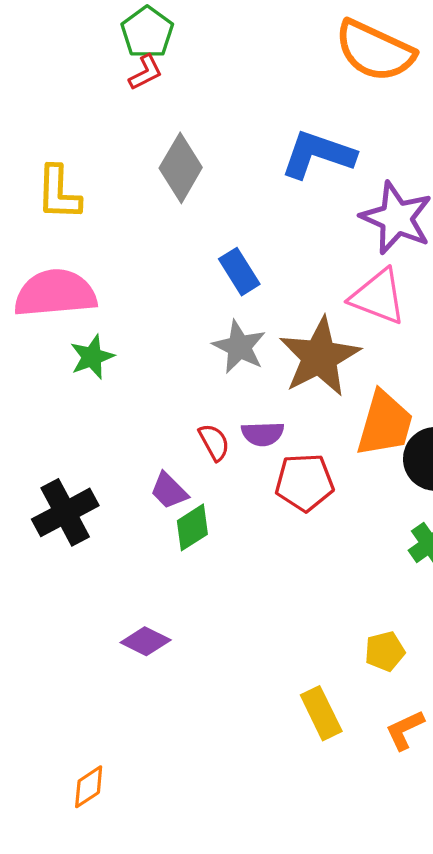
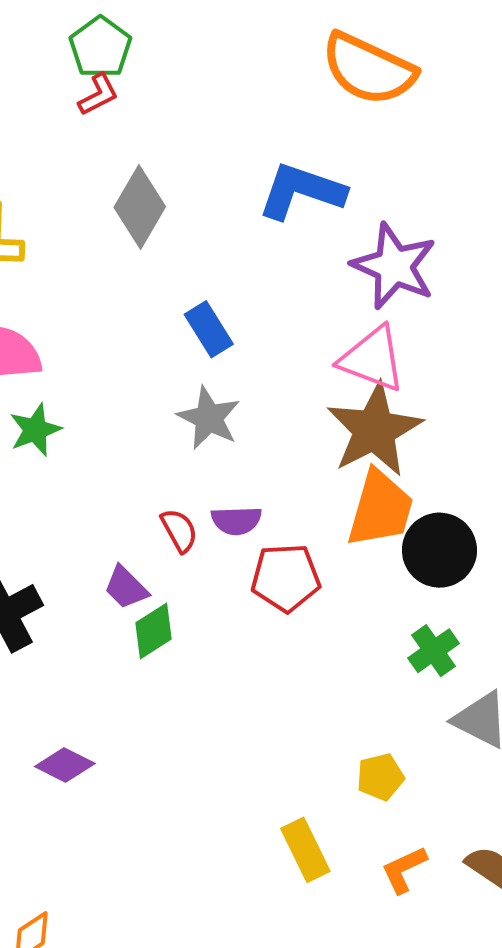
brown star: (320, 357) -> (374, 430), moved
purple diamond: (146, 641) -> (65, 765), moved

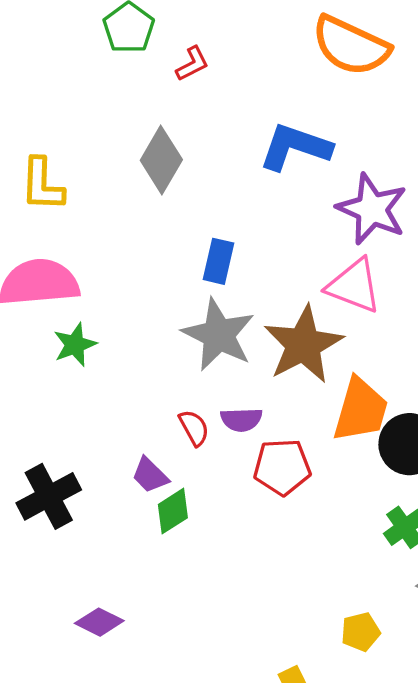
red L-shape: (98, 95) -> (192, 64), moved
blue rectangle: (209, 329) -> (219, 261), turned 45
gray star: (209, 418) -> (219, 335), size x1.4
brown star: (374, 430) -> (303, 345), moved

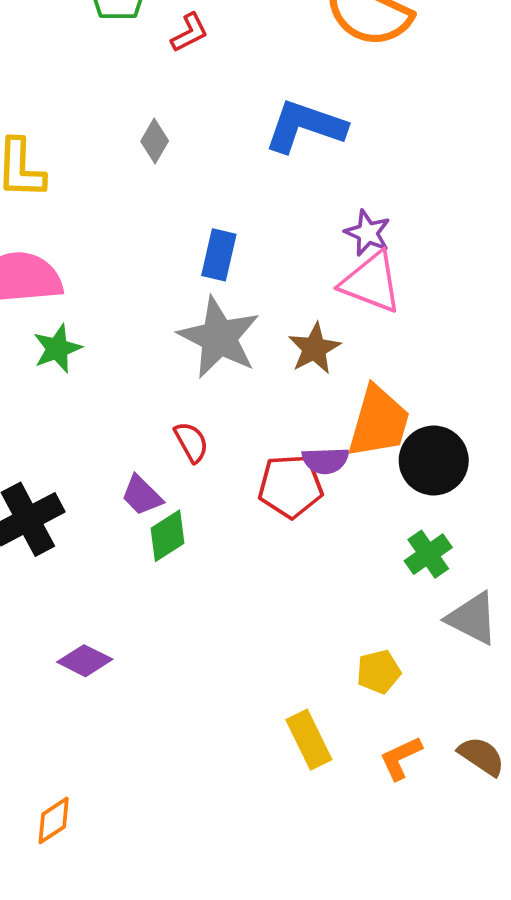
gray diamond: (161, 160) -> (155, 141), size x0.6
purple star: (372, 209) -> (368, 233), moved, size x0.6
brown star: (303, 345) -> (314, 348), size x0.6
purple semicircle: (241, 420) -> (325, 461), moved

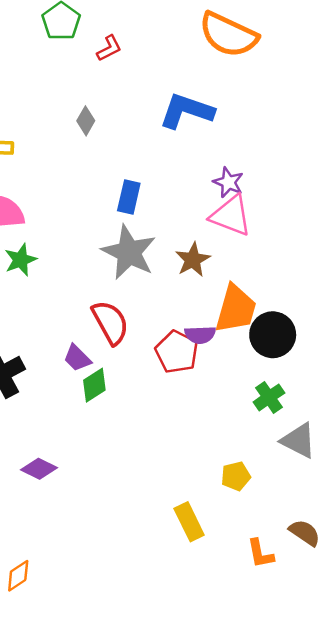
red semicircle: (191, 442) -> (110, 322), size x1.6
red pentagon: (290, 486) -> (177, 352), turned 30
orange L-shape: (401, 758) -> (260, 554), moved, turned -76

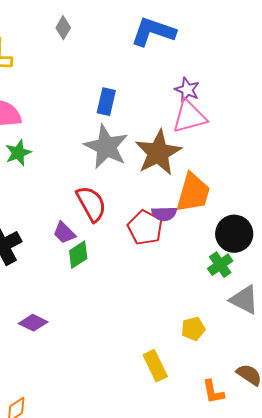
gray diamond: (86, 121) -> (63, 28), moved
pink triangle: (231, 215) -> (189, 117), turned -36
brown star: (193, 260) -> (158, 153), size x1.6
black circle: (273, 335) -> (234, 234), moved

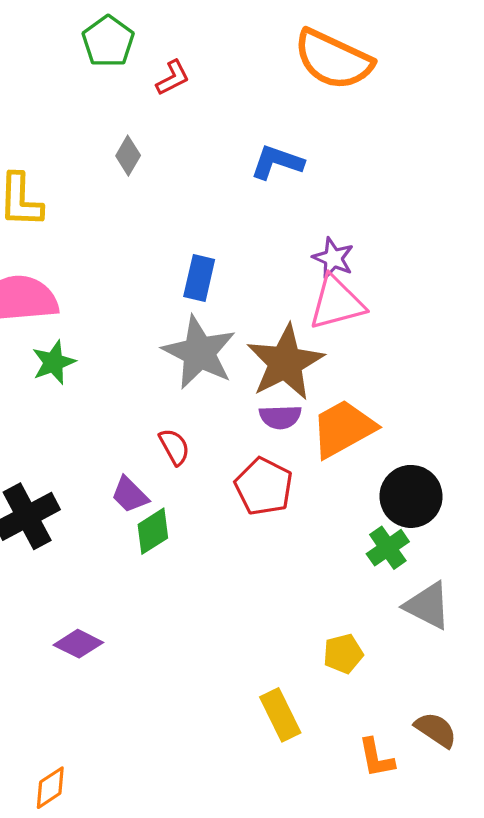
blue L-shape: (153, 32) -> (277, 162), size x0.7
orange trapezoid: (193, 193) -> (343, 429), turned -135
red semicircle: (91, 204) -> (174, 447), size x0.6
purple semicircle: (164, 214) -> (280, 417), moved

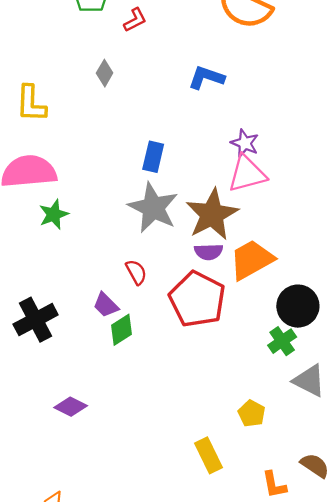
red pentagon: (264, 487) -> (197, 299), size x1.4
yellow pentagon: (343, 654) -> (252, 413), turned -30

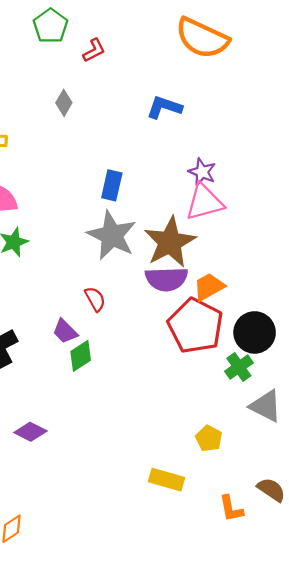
purple semicircle: (209, 252) -> (166, 279), size x1.5
orange trapezoid: (252, 260) -> (209, 287), size x0.7
red pentagon: (197, 299) -> (195, 326), moved
yellow rectangle: (209, 455) -> (166, 480), turned -48

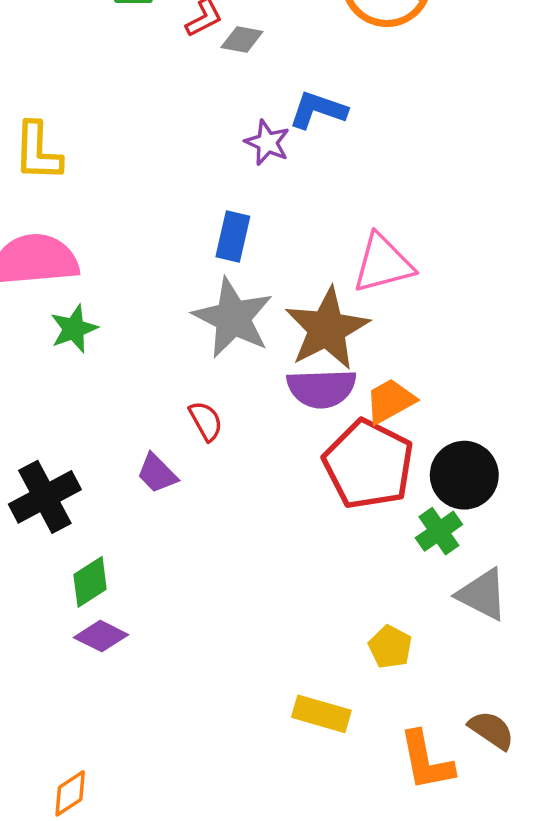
gray diamond: (64, 103) -> (242, 39), moved, turned 70
purple star: (202, 172) -> (267, 143), moved
green diamond: (81, 356) -> (90, 582), moved
orange L-shape: (231, 509) -> (426, 761), size x1.4

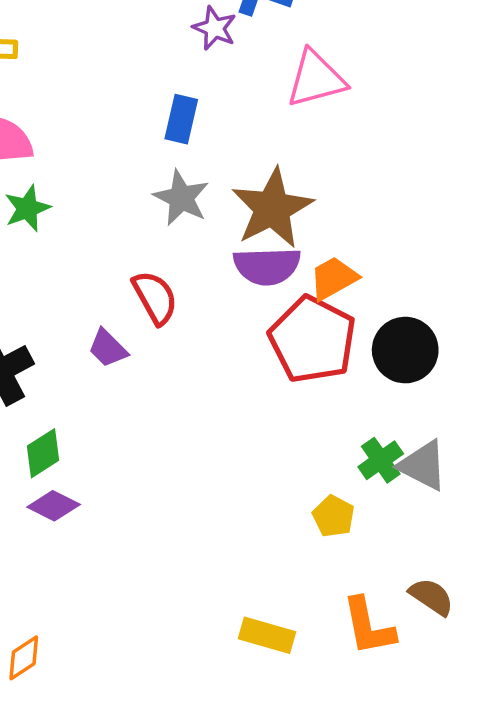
pink triangle: (383, 264) -> (316, 79), moved
gray star: (233, 318) -> (181, 198), size x0.7
red semicircle: (206, 421) -> (155, 298), size x1.4
green cross: (439, 531) -> (381, 460), moved
yellow rectangle: (321, 714) -> (267, 635), moved

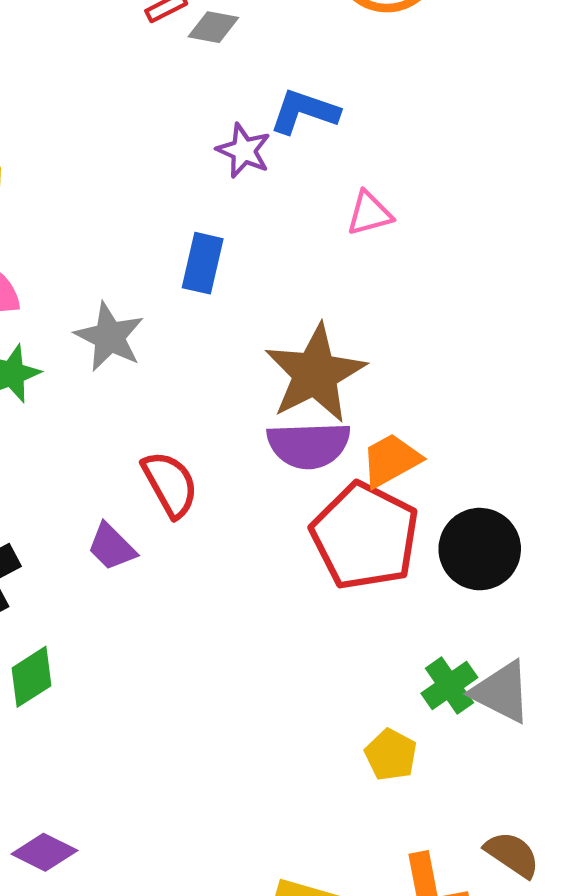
pink triangle: (316, 79) -> (369, 213), size x0.6
gray star: (181, 198) -> (109, 337), moved
purple diamond: (54, 506) -> (44, 852), moved

